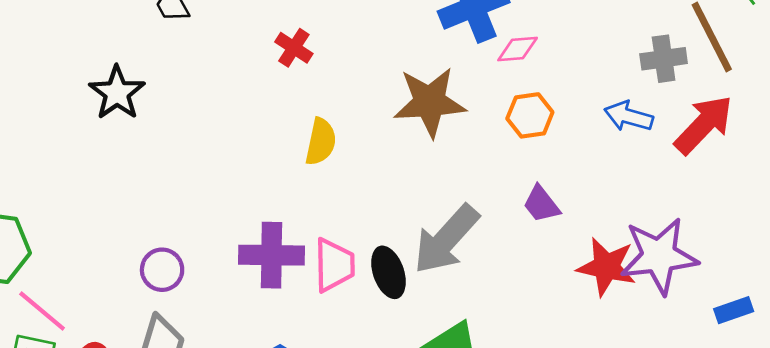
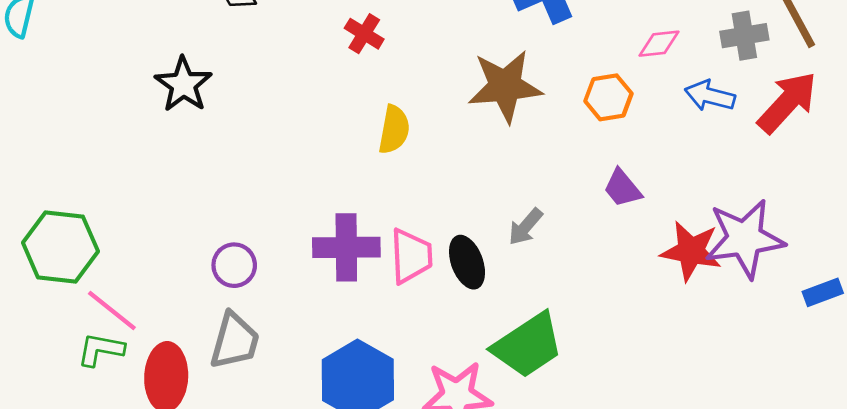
pink diamond: (518, 49) -> (659, 44), moved
gray arrow: (446, 239) -> (525, 227), size x0.5

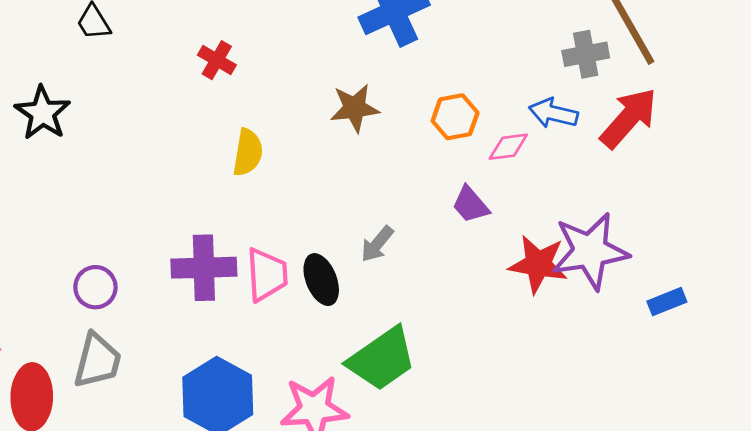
pink diamond: (659, 44) -> (508, 147), moved
brown star: (505, 86) -> (355, 108), size x0.7

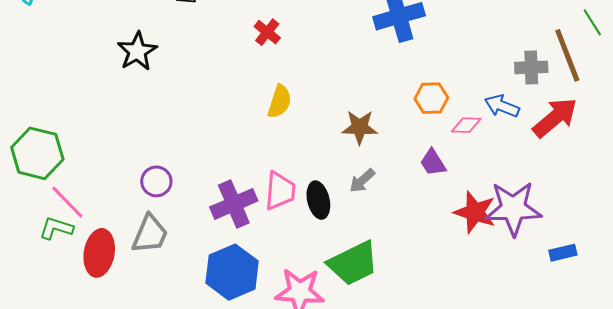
brown star: (355, 108) -> (360, 127), moved
purple cross: (204, 268) -> (234, 204), moved, turned -30

